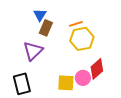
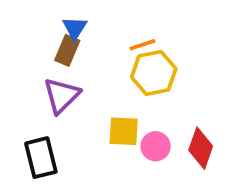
brown rectangle: (46, 28) -> (67, 50), moved
red diamond: (97, 69) -> (201, 148), moved, turned -30
yellow square: (66, 83) -> (124, 131), moved

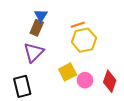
yellow square: (124, 131) -> (68, 72), turned -30

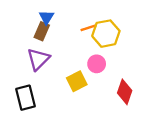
yellow hexagon: (84, 40) -> (106, 34), moved
pink circle: (85, 80) -> (97, 64), moved

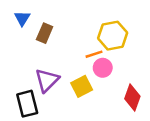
blue triangle: (46, 17) -> (22, 18), moved
orange line: (88, 28) -> (94, 54), moved
purple triangle: (38, 59) -> (47, 80), moved

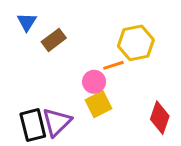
brown rectangle: (45, 33) -> (54, 40), turned 30
pink circle: (103, 68) -> (94, 82), moved
purple triangle: (47, 80) -> (57, 122), moved

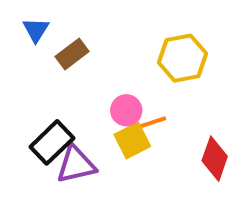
orange line: (113, 65) -> (152, 122), moved
purple triangle: (57, 122) -> (76, 165), turned 32
black rectangle: (33, 125) -> (52, 142), moved, turned 60

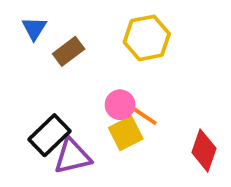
yellow hexagon: (183, 58) -> (147, 38), moved
orange line: (152, 122) -> (145, 116), turned 52

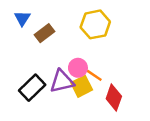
red diamond: (204, 150) -> (114, 97), moved
purple triangle: (72, 156) -> (62, 81), moved

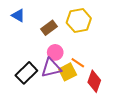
blue triangle: (22, 18) -> (18, 15), turned -32
brown rectangle: (45, 33) -> (49, 28), moved
pink circle: (78, 68) -> (55, 52), moved

